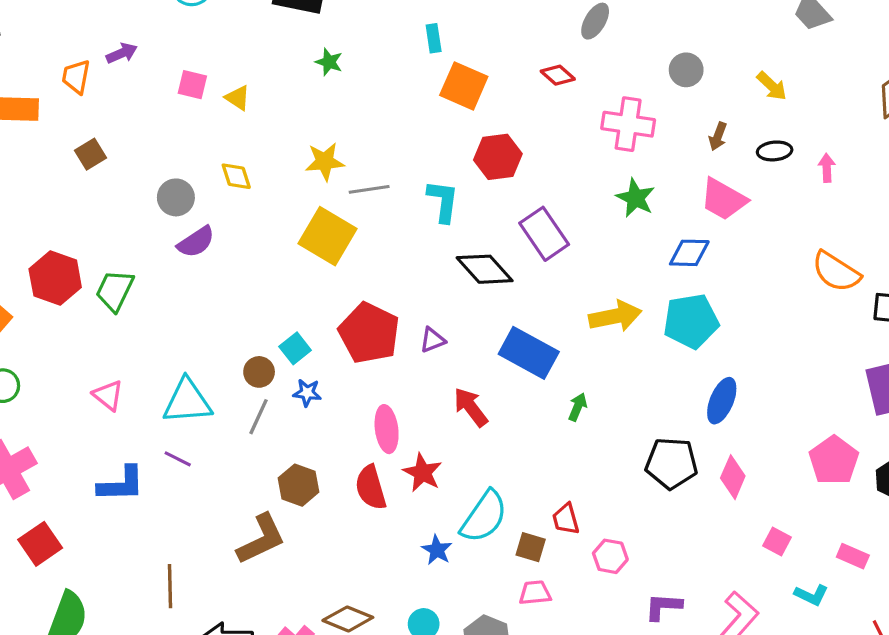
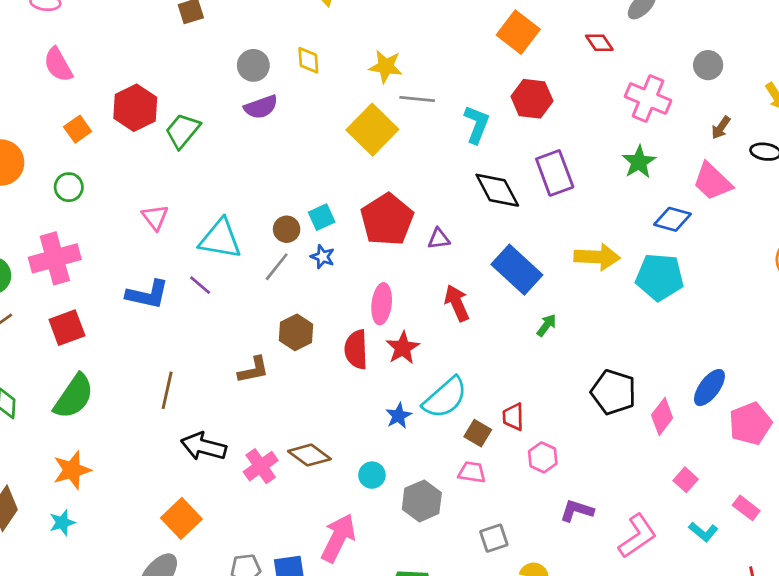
blue ellipse: (722, 401) -> (709, 388), moved
brown L-shape: (261, 539) -> (253, 370), size x0.7

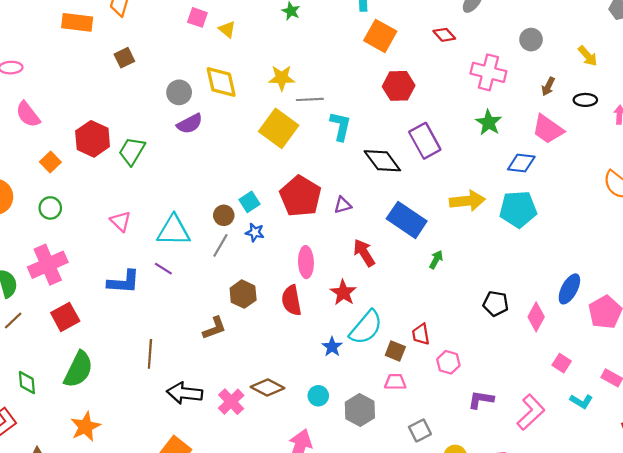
yellow diamond: (308, 60) -> (221, 82), size x1.6
cyan L-shape: (477, 124) -> (340, 126), moved
red star: (403, 348) -> (343, 293), moved
black pentagon: (614, 392) -> (496, 304), size x0.7

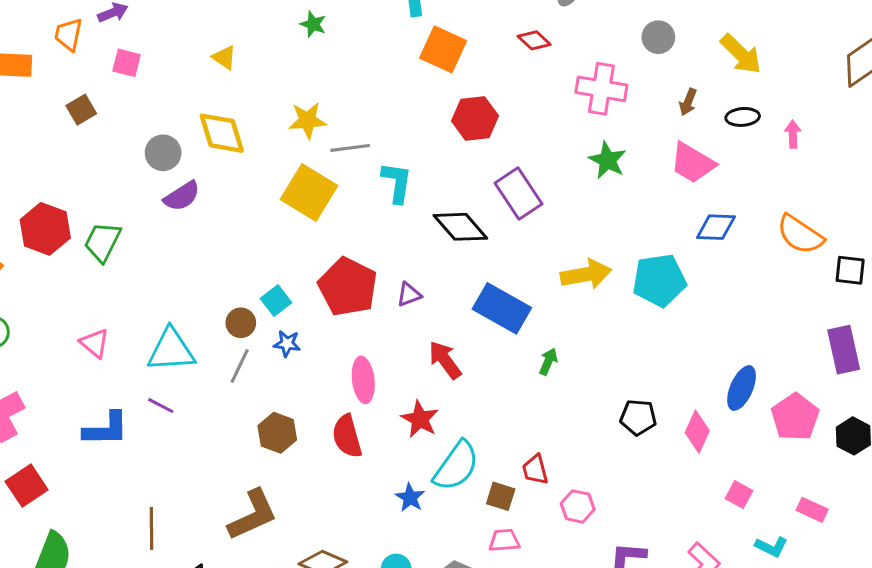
pink square: (197, 17) -> (127, 63), moved
yellow arrow: (588, 56) -> (741, 54), size x1.4
blue diamond: (521, 163) -> (716, 227), moved
brown L-shape: (214, 328) -> (253, 515), moved, size x1.5

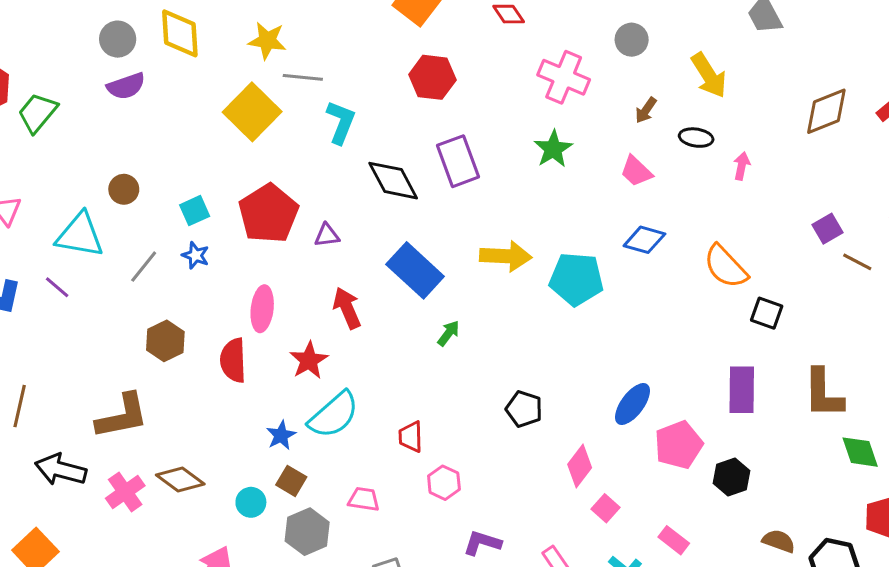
pink trapezoid: (693, 163) -> (636, 171), size x0.7
brown circle: (241, 323) -> (124, 189), moved
pink diamond: (697, 432) -> (580, 466), moved
brown square: (501, 496) -> (291, 481), moved

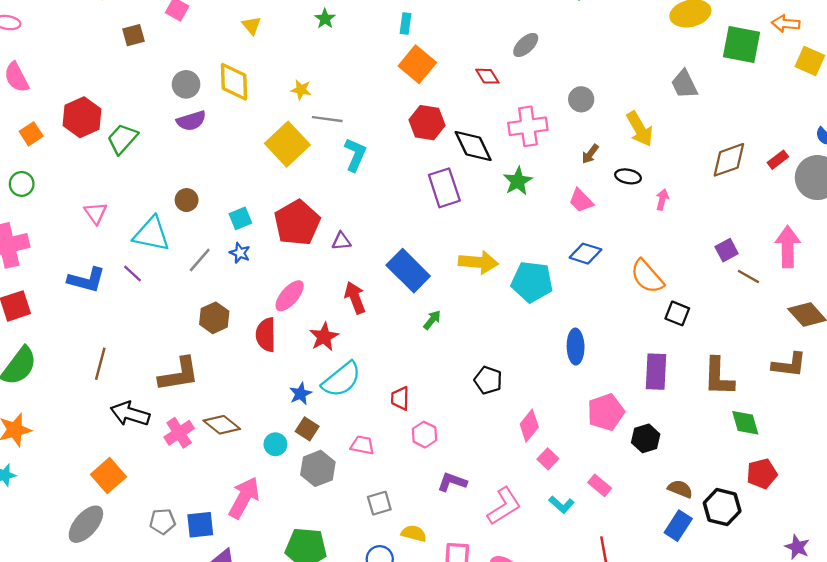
yellow star: (267, 41) -> (301, 90), size x0.7
pink cross: (564, 77) -> (528, 126), turned -33
black diamond: (393, 181) -> (473, 146), moved
pink ellipse: (262, 309) -> (290, 296), turned 32
blue ellipse: (633, 404) -> (576, 347), moved, turned -40

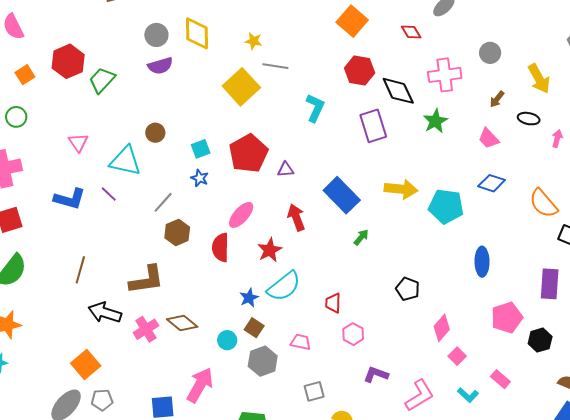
cyan L-shape: (355, 155) -> (315, 108), moved
gray line: (200, 260) -> (163, 202), moved
gray pentagon: (163, 521) -> (102, 400), moved

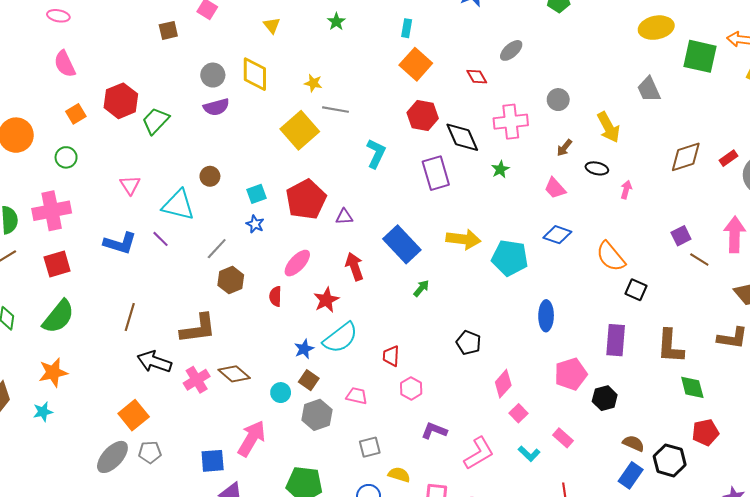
green star: (435, 121) -> (500, 169), size x0.7
red semicircle: (221, 247) -> (275, 296), size x0.7

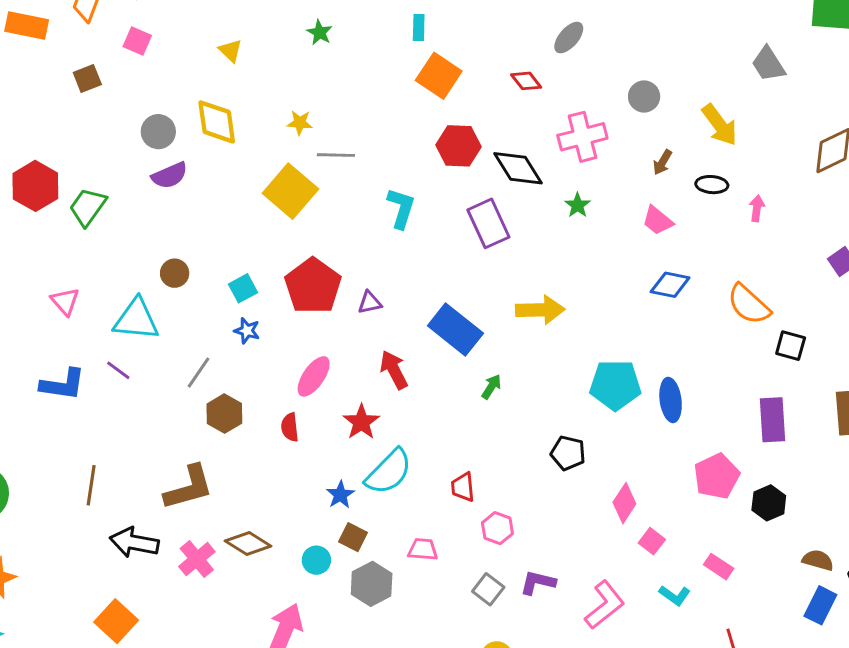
cyan pentagon: (510, 258) -> (615, 385), moved
gray square: (370, 447) -> (488, 589), moved, turned -30

